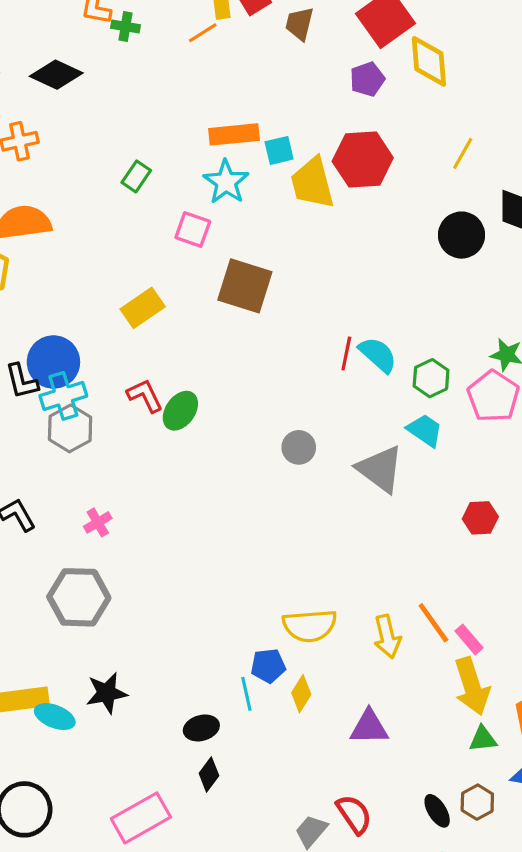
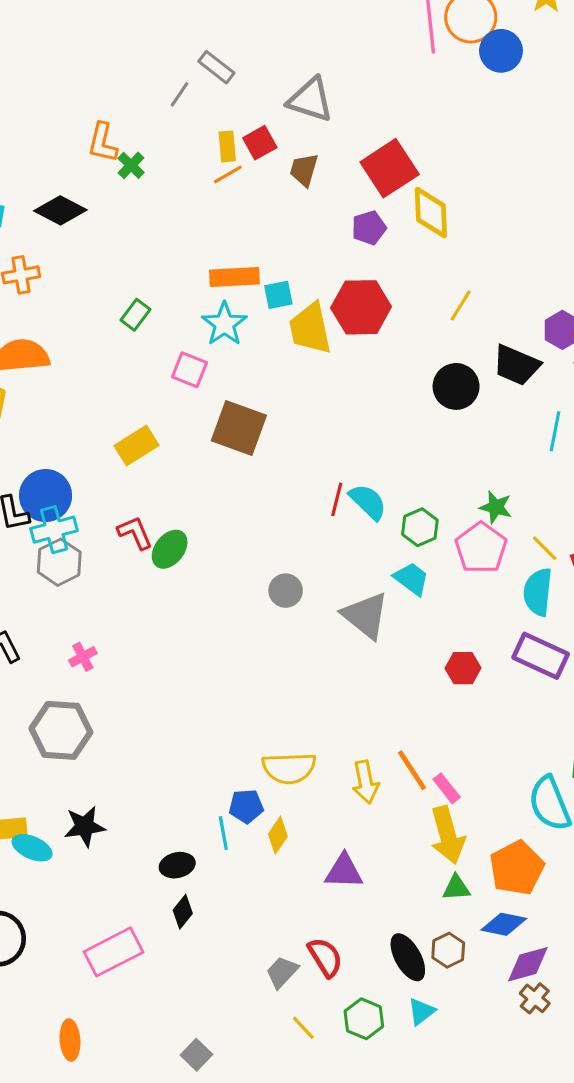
green cross: (126, 26) -> (131, 165), turned 32
orange line: (203, 33) -> (228, 174), moved
black ellipse: (437, 811) -> (408, 957), size x1.4

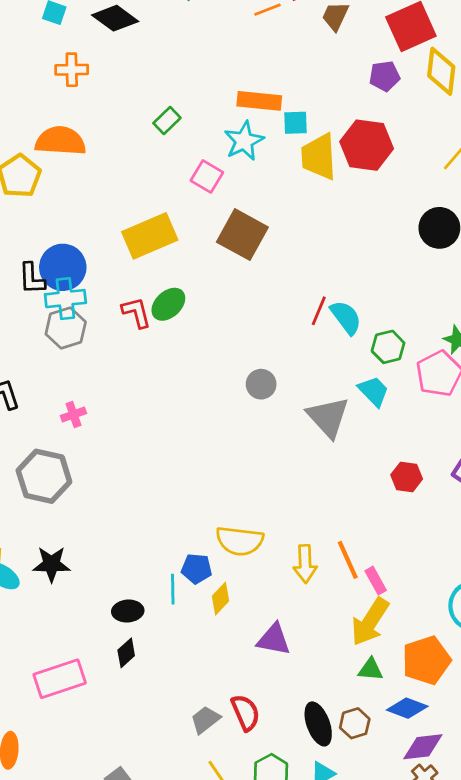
yellow rectangle: (136, 446) -> (150, 236), size x1.4
green ellipse: (170, 549) -> (168, 304), moved
yellow arrow: (448, 835) -> (370, 622), turned 39

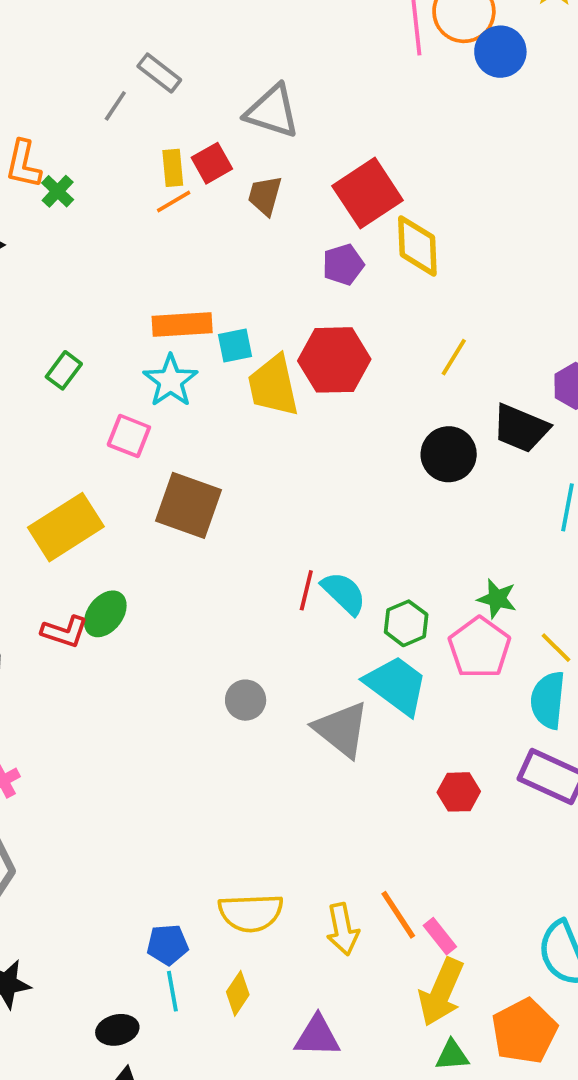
red L-shape: (136, 312) -> (65, 632), turned 132
cyan trapezoid: (374, 391) -> (396, 685), size x1.5
blue pentagon: (197, 569) -> (167, 945), moved

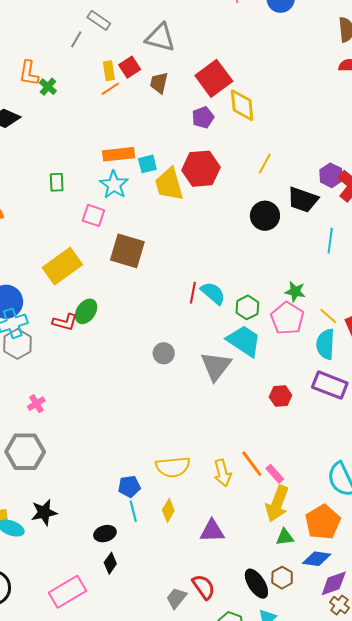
green rectangle: (64, 370) -> (57, 182), turned -36
gray triangle: (341, 729) -> (216, 366), turned 32

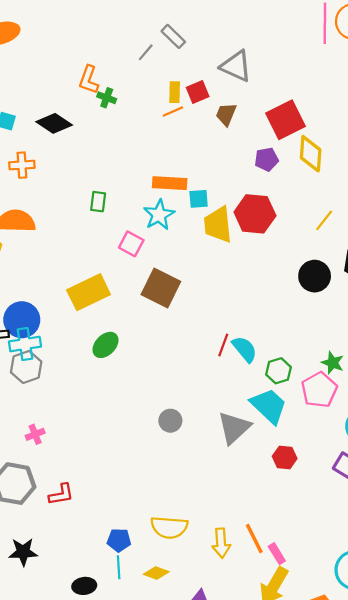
green cross: (48, 87) -> (107, 98), turned -30
red L-shape: (65, 322) -> (61, 494), moved, turned -35
gray circle: (164, 353) -> (170, 421), moved
red hexagon: (280, 396) -> (285, 457), moved
yellow diamond: (168, 510) -> (156, 573), turned 70

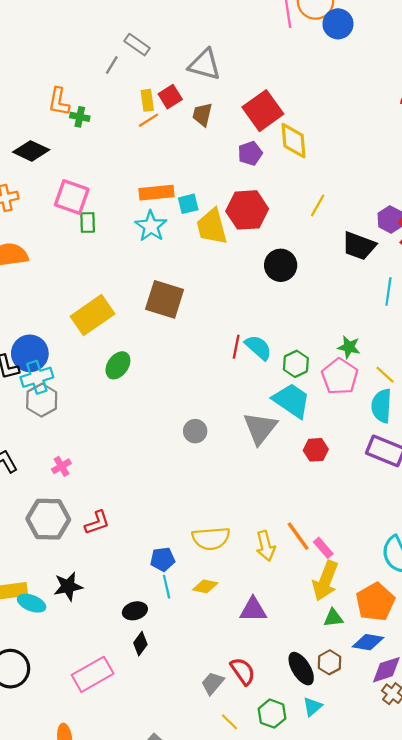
pink square: (131, 244) -> (72, 197), moved, size x1.4
black circle: (315, 276) -> (281, 265), moved

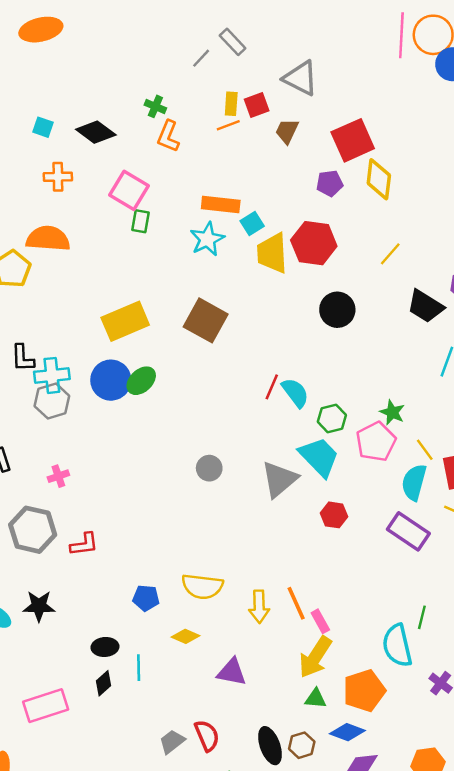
orange L-shape: (59, 102) -> (168, 136), moved
cyan square: (188, 204) -> (252, 224), turned -30
blue circle: (30, 353) -> (111, 380), moved
cyan line: (167, 587) -> (139, 668), moved

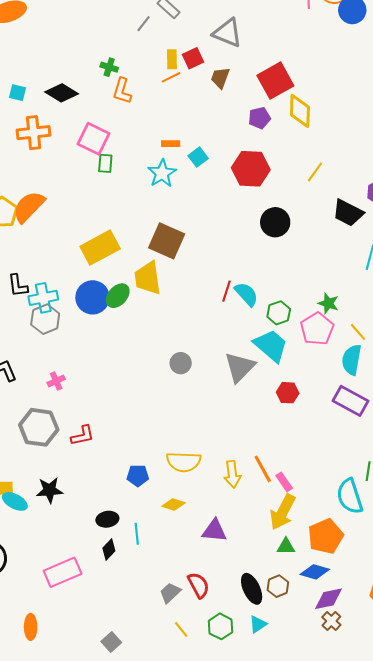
orange cross: (58, 177) -> (34, 133), size x1.4
orange rectangle: (221, 204) -> (171, 144), size x0.6
orange semicircle: (48, 239) -> (29, 207), moved, turned -45
yellow trapezoid: (272, 253) -> (148, 278), moved

